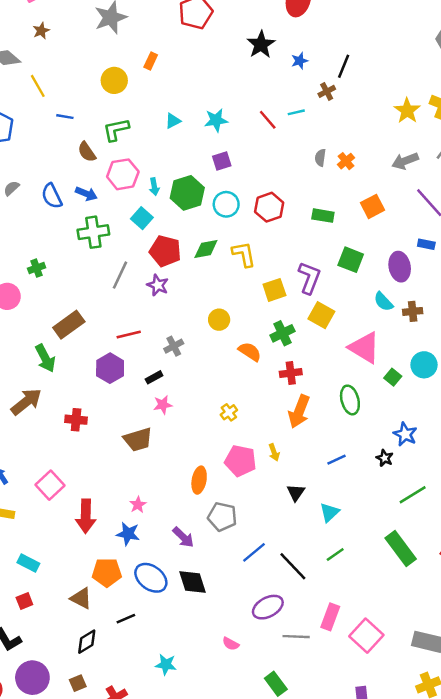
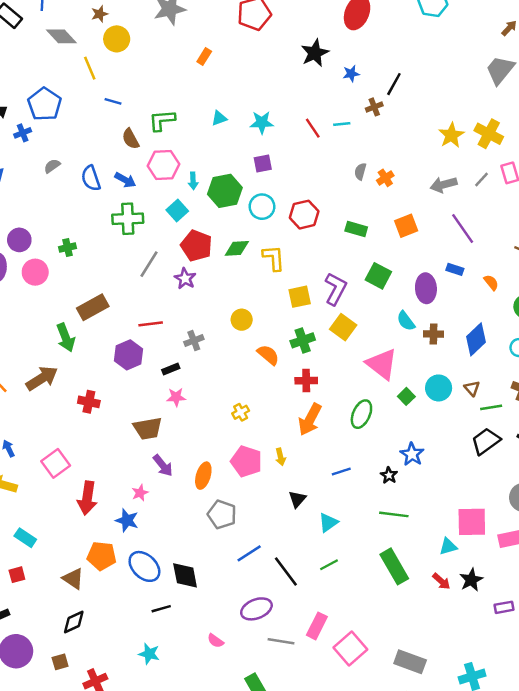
yellow circle: (114, 80) -> (117, 39), moved
green ellipse: (350, 400) -> (361, 414), turned 32
green line: (413, 495) -> (394, 514), moved, turned 32
purple arrow: (183, 537) -> (163, 465), moved
black line: (126, 619) -> (161, 609), moved

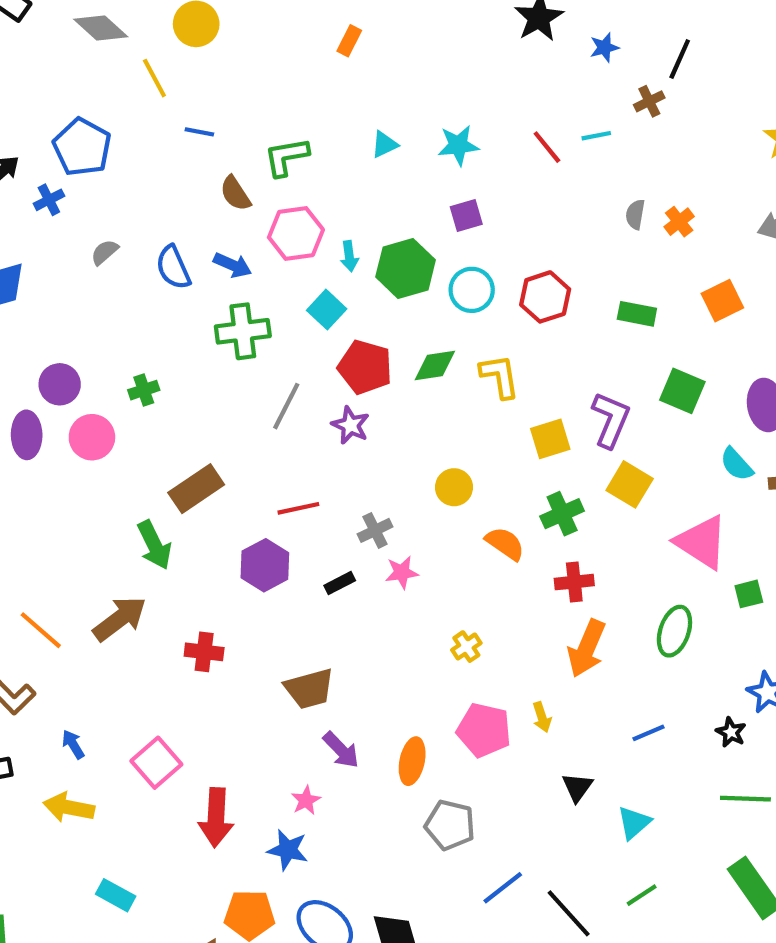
green square: (406, 396) -> (749, 594), turned 35
pink star: (176, 397) -> (402, 572), moved

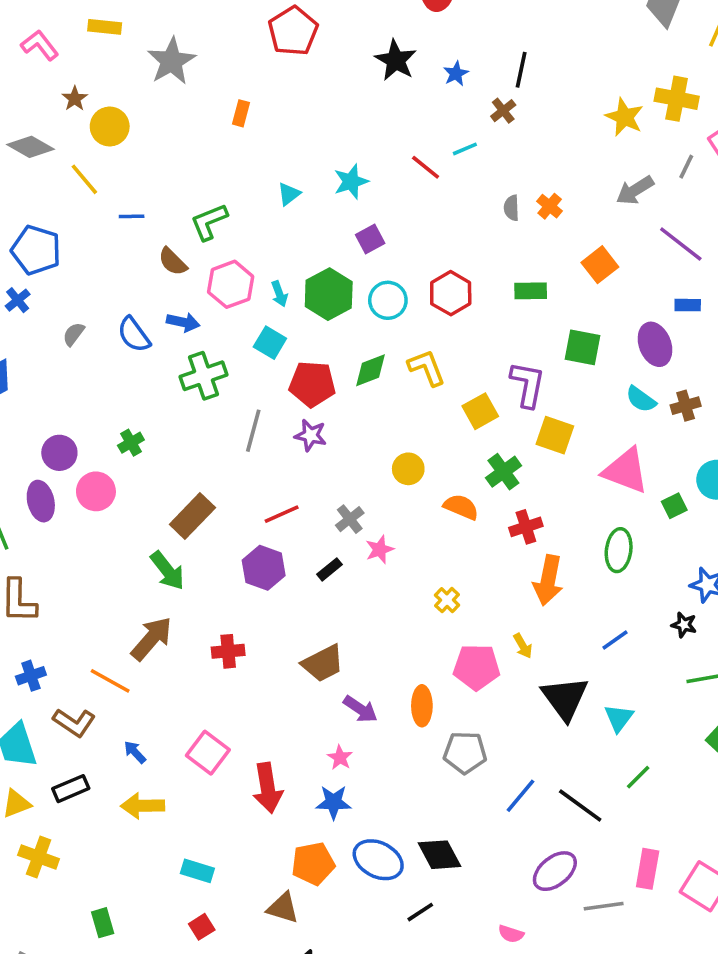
orange line: (41, 630) -> (110, 681), moved
black triangle: (577, 787) -> (565, 698), size x1.8

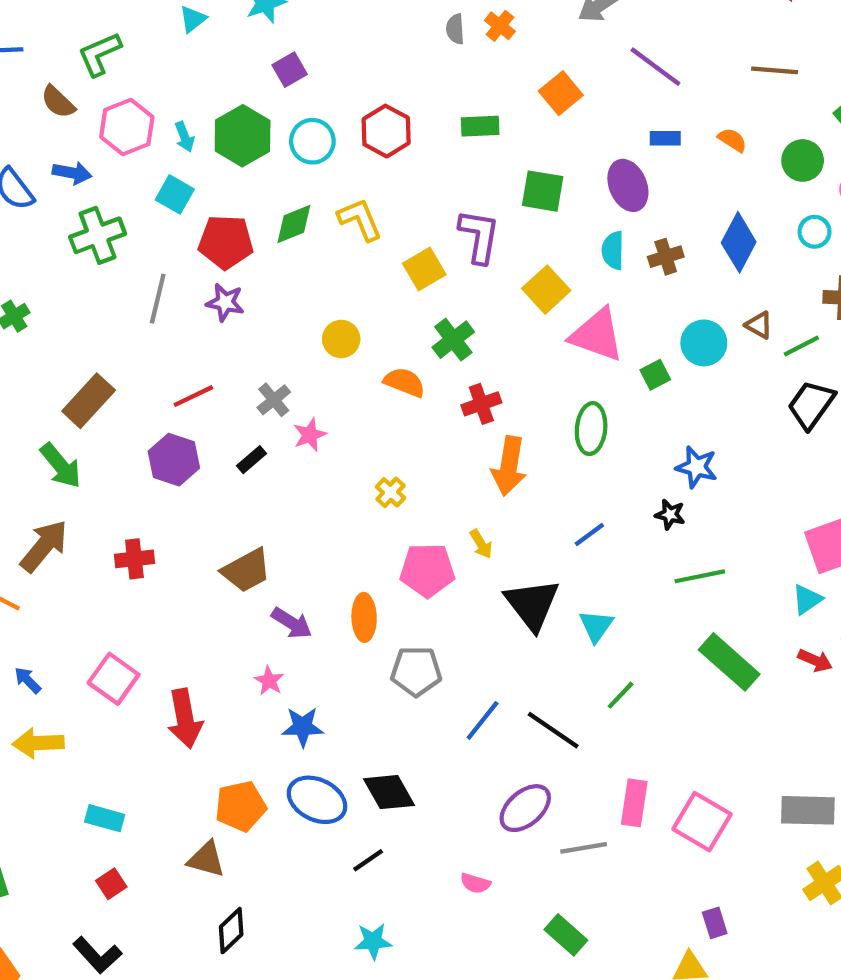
cyan semicircle: (641, 399) -> (613, 250), turned 56
yellow square: (555, 435) -> (546, 290), moved, turned 30
blue star: (334, 802) -> (303, 727), moved

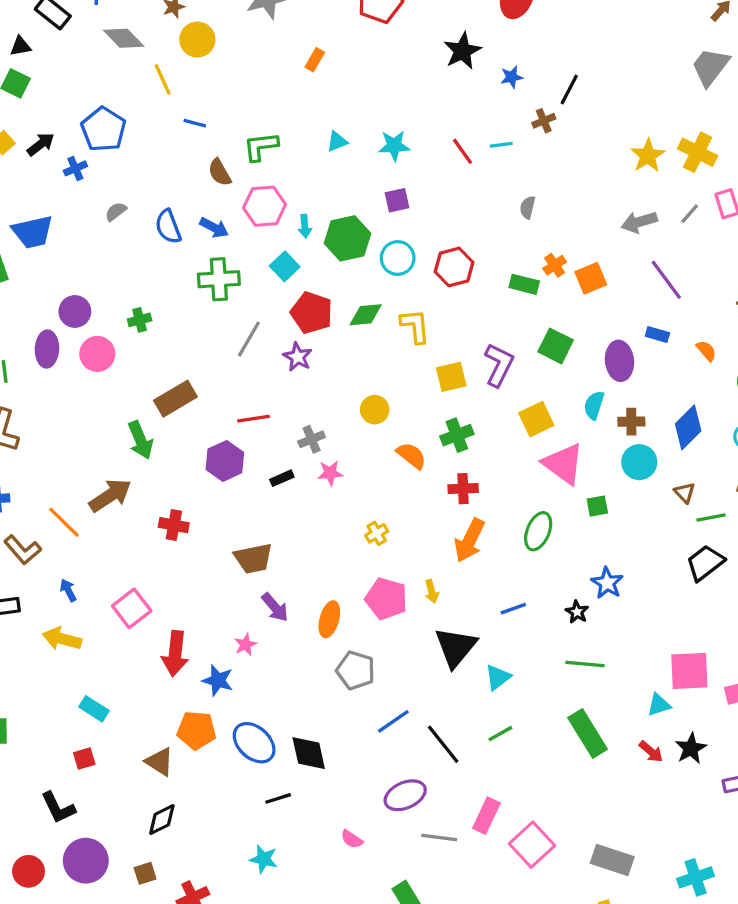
orange cross: (500, 26) -> (555, 265), moved
cyan circle: (704, 343) -> (639, 462), moved
blue star: (303, 727) -> (218, 680), moved

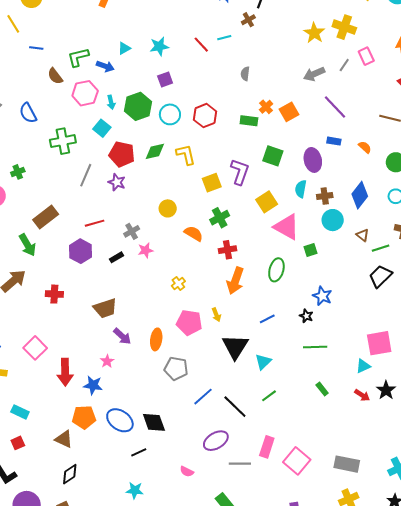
blue arrow: (214, 228) -> (105, 66), moved
green rectangle: (588, 733) -> (322, 389), size x0.5

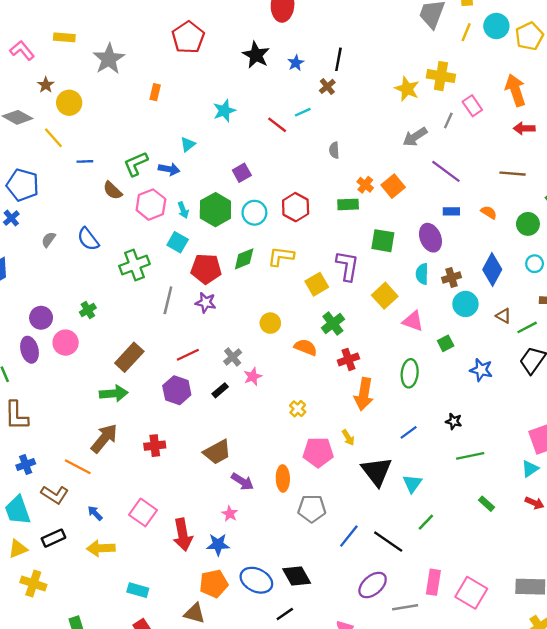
cyan star: (159, 46) -> (224, 111), moved
yellow L-shape: (186, 155) -> (281, 256), turned -60
pink triangle: (287, 227) -> (413, 321), size x0.7
green arrow: (28, 245) -> (114, 393), turned -55
blue star: (322, 296) -> (481, 370), moved

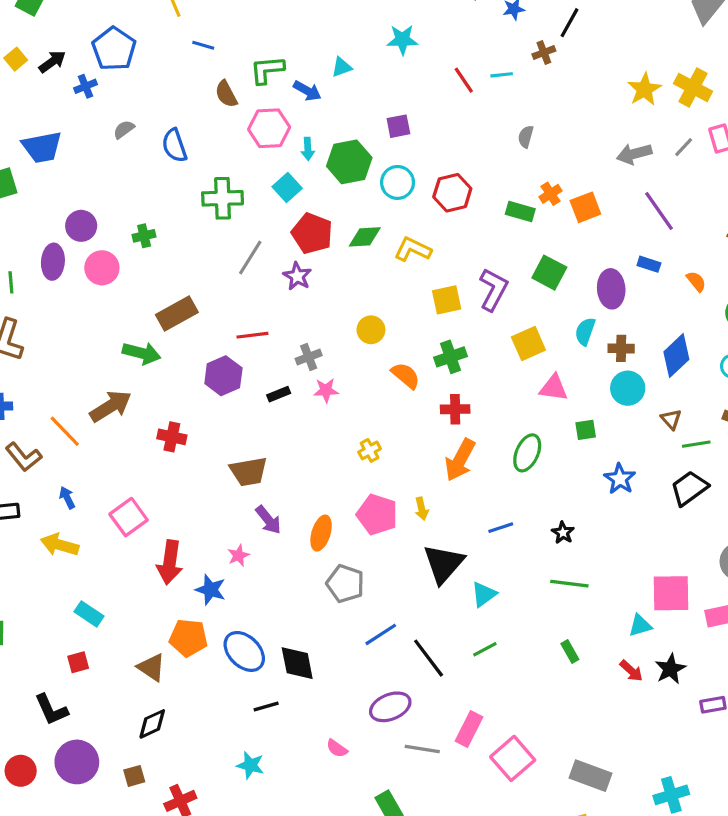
pink triangle: (413, 321) -> (554, 388), turned -30

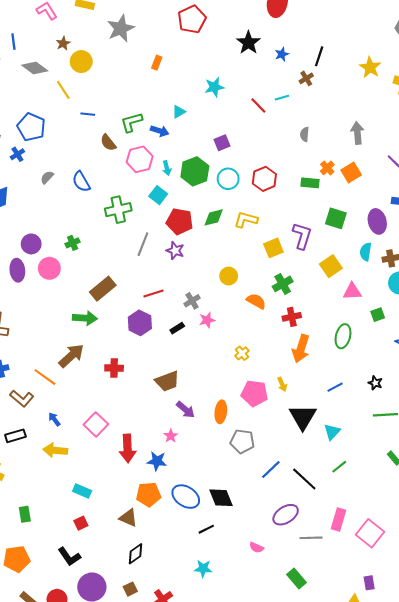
yellow star: (644, 89) -> (370, 67), moved
gray arrow: (634, 154) -> (357, 133), moved, turned 110

